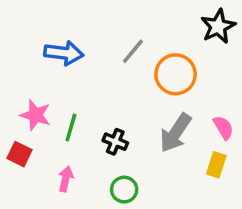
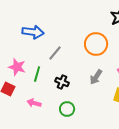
gray line: (133, 51) -> (55, 53), moved
gray arrow: (176, 133) -> (96, 77), size x0.7
pink arrow: (66, 179) -> (34, 103), turned -88

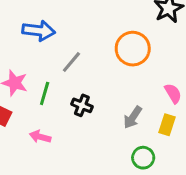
gray arrow: (96, 77) -> (133, 117), moved
green circle: (67, 109) -> (143, 158), moved

